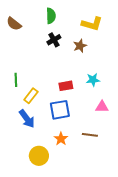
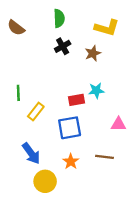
cyan star: (93, 80) -> (96, 91), moved
blue arrow: (27, 119) -> (31, 153), moved

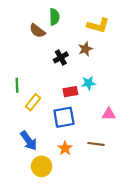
brown semicircle: (16, 28) -> (37, 31), moved
black cross: (63, 46) -> (61, 57), moved

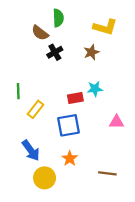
black cross: (61, 57) -> (55, 52), moved
brown line: (96, 144) -> (107, 173), moved

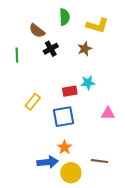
green semicircle: (58, 18) -> (65, 17), moved
green line: (18, 91) -> (17, 55), moved
blue arrow: (31, 150) -> (48, 162), moved, turned -60
yellow circle: (45, 178) -> (71, 173), moved

